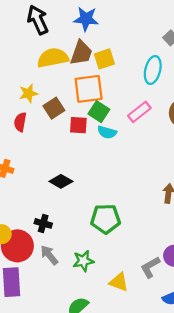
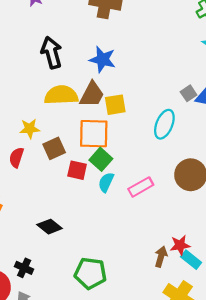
pink rectangle: (139, 112) -> (141, 187), moved
cyan semicircle: (107, 132) -> (106, 182), turned 90

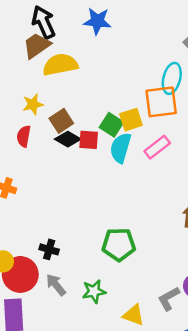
brown trapezoid: (92, 95) -> (37, 46), moved, turned -144
yellow square: (115, 105) -> (131, 120), moved
orange square: (94, 134) -> (161, 102), moved
cyan semicircle: (106, 182) -> (121, 148), size x1.4
black diamond: (50, 227) -> (68, 139), moved

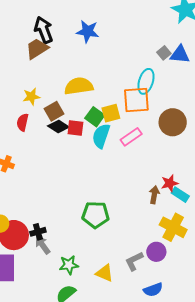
yellow semicircle: (60, 65) -> (79, 86), moved
black cross: (49, 249) -> (38, 232), moved, turned -35
green star: (94, 291) -> (69, 265), moved

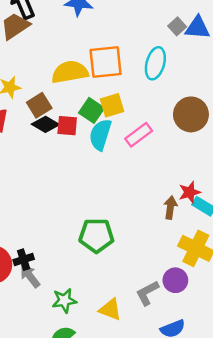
orange square: (136, 100) -> (106, 62), moved

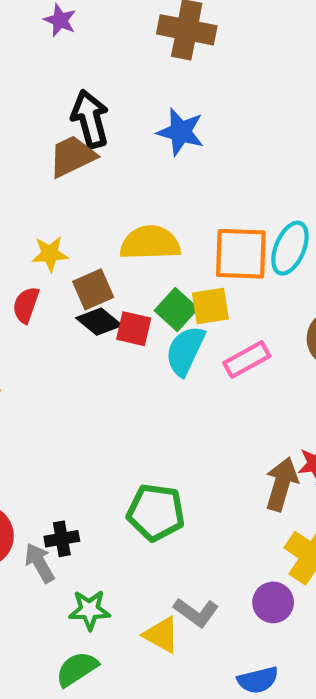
orange square: (106, 62) -> (241, 254), moved
brown arrow: (170, 208) -> (282, 484), size x1.4
black cross: (24, 260) -> (62, 539), moved
gray L-shape: (147, 293) -> (196, 612), moved, turned -124

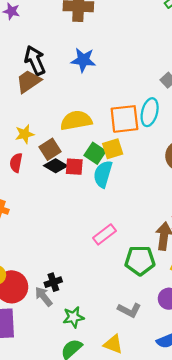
pink rectangle: (247, 359) -> (105, 234), moved
green pentagon: (156, 512) -> (140, 261), moved
yellow triangle: (161, 635) -> (113, 344), moved

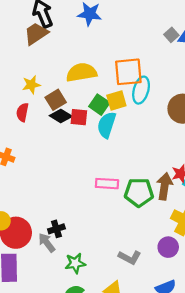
cyan ellipse: (150, 112) -> (141, 90), moved
pink rectangle: (105, 234) -> (107, 184), turned 40
green pentagon: (140, 261) -> (139, 192), moved

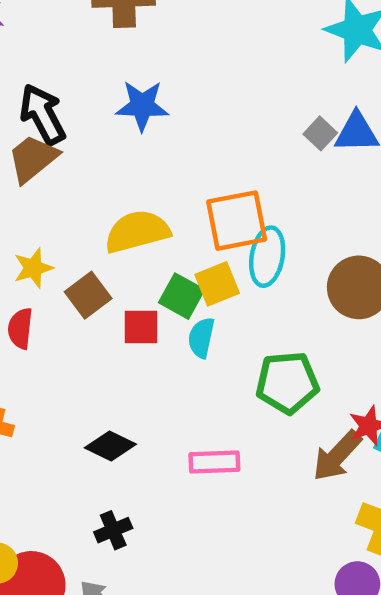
black diamond: (61, 116) -> (110, 446), moved
cyan semicircle: (107, 125) -> (201, 338), size x0.7
brown arrow: (165, 186) -> (337, 456), turned -140
green pentagon: (139, 192) -> (287, 383), moved
black cross: (56, 229) -> (113, 530), moved

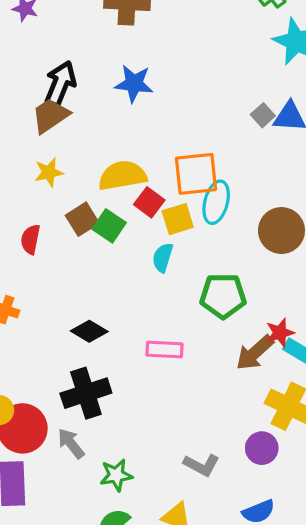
black arrow: (43, 114) -> (60, 84), turned 45
yellow star: (33, 268) -> (49, 172), moved
green square: (182, 296) -> (109, 226), moved
red square: (141, 327) -> (149, 202), moved, turned 32
black cross: (113, 530) -> (86, 393), size x1.8

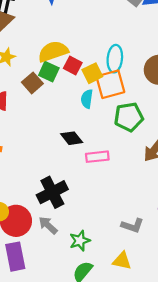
orange square: (196, 174) -> (110, 84), moved
green square: (109, 226) -> (49, 72), moved
black diamond: (89, 331) -> (72, 138), moved, turned 30

